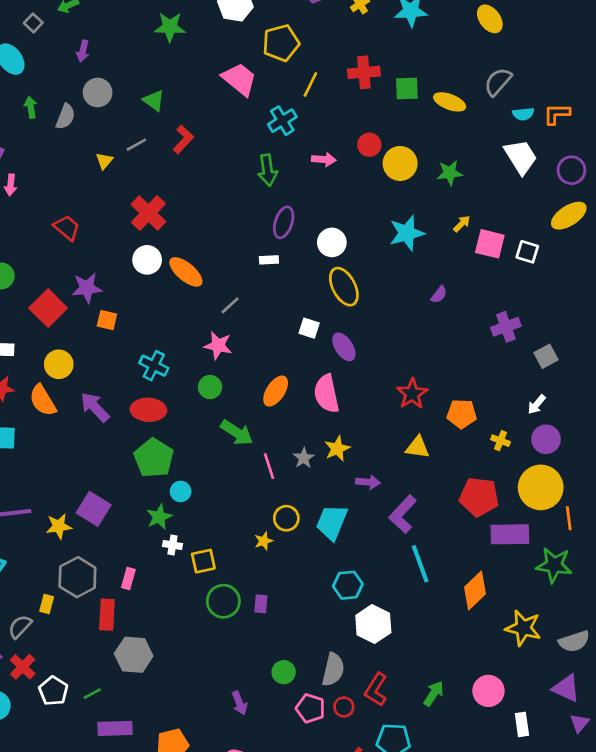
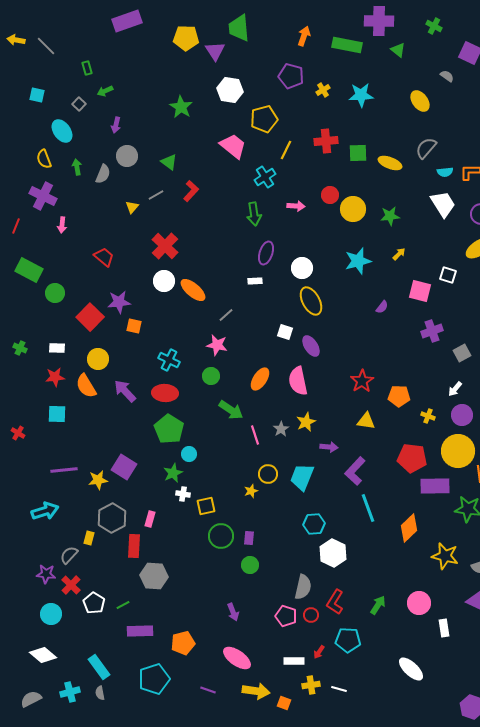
green star: (170, 27) -> (181, 107), turned 30
pink square: (490, 244) -> (420, 291), moved
green circle: (284, 672) -> (250, 565), moved

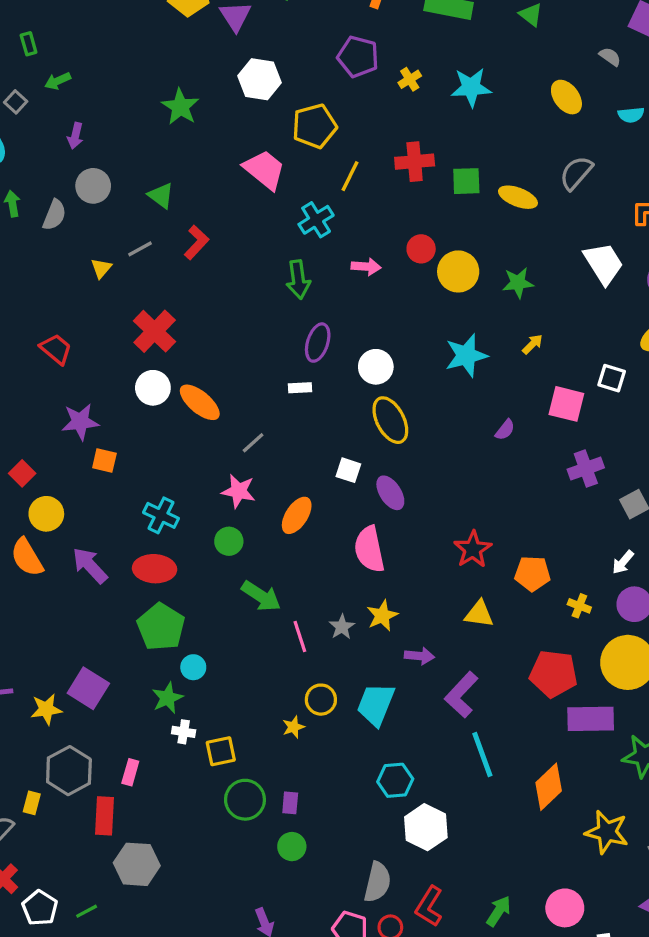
cyan semicircle: (445, 172) -> (631, 115), moved
red square: (90, 317) -> (22, 473), moved, size x0.6
orange ellipse: (260, 379) -> (297, 515), moved

